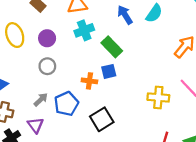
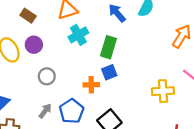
purple circle: (47, 38) -> (34, 45), moved
green rectangle: (112, 47) -> (109, 47), turned 70

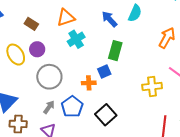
green rectangle: (109, 47) -> (115, 51), moved
gray circle: (47, 76) -> (49, 77), size x1.6

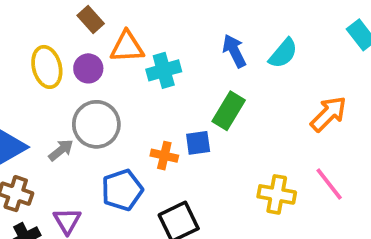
orange triangle: (66, 18) -> (127, 47), moved
gray arrow: (49, 107) -> (61, 150), moved

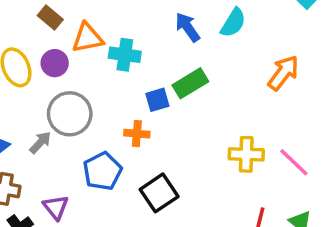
cyan cross: (164, 70) -> (125, 55), turned 32
green rectangle: (229, 111) -> (190, 83), turned 36
blue square: (198, 143) -> (157, 100), moved
pink line: (329, 184) -> (294, 162), moved

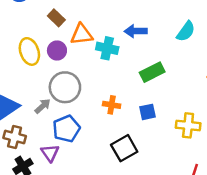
blue arrow: (188, 27) -> (136, 31), moved, turned -60
blue square: (157, 100) -> (147, 112), moved
blue pentagon: (102, 171) -> (66, 129), moved

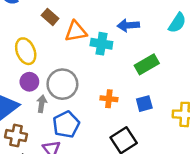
purple circle: (57, 50) -> (29, 82), moved
gray arrow: (43, 106) -> (42, 104), turned -35

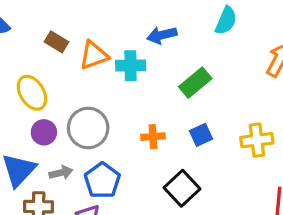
gray arrow: (42, 104) -> (61, 173), moved, turned 77

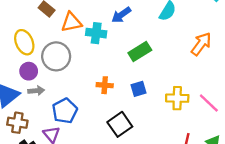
blue arrow: (162, 35) -> (121, 15), turned -30
gray circle: (88, 128) -> (56, 56), moved
gray arrow: (61, 173) -> (36, 91), moved

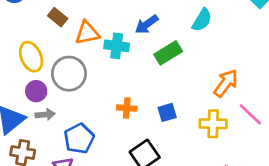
orange arrow: (201, 44) -> (226, 83), moved
green rectangle: (140, 52) -> (168, 53), moved
pink line: (209, 103) -> (250, 114), moved

